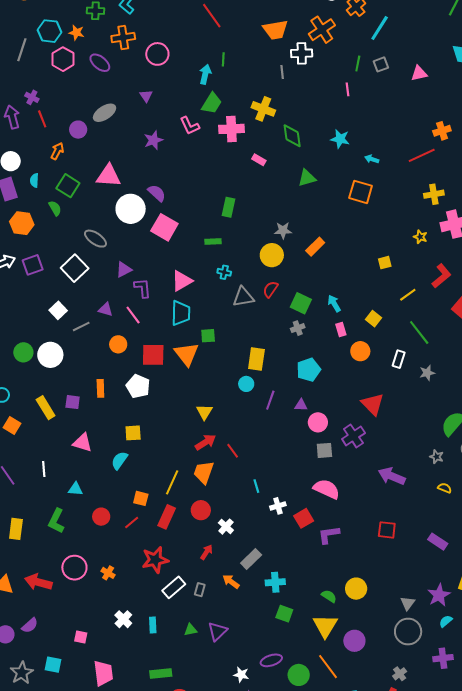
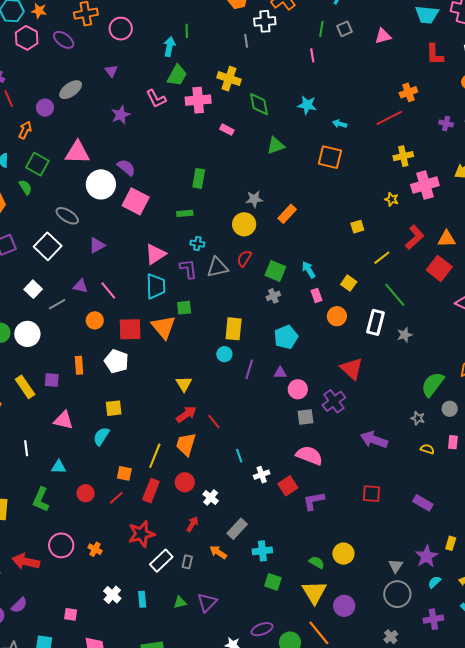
purple L-shape: (143, 288) -> (188, 269), moved
white rectangle: (399, 359) -> (376, 322), size x1.4

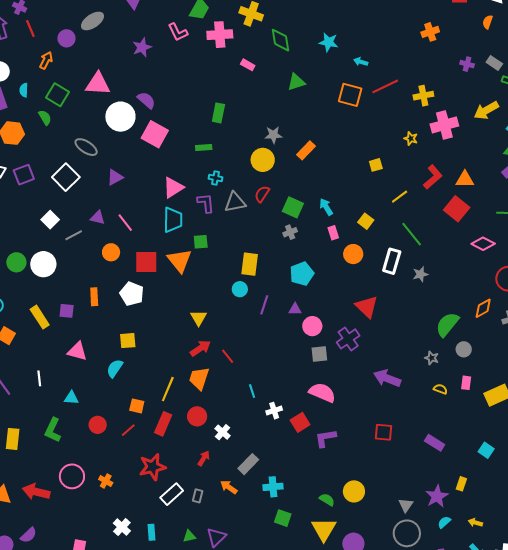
red line: (389, 118) -> (385, 86), moved

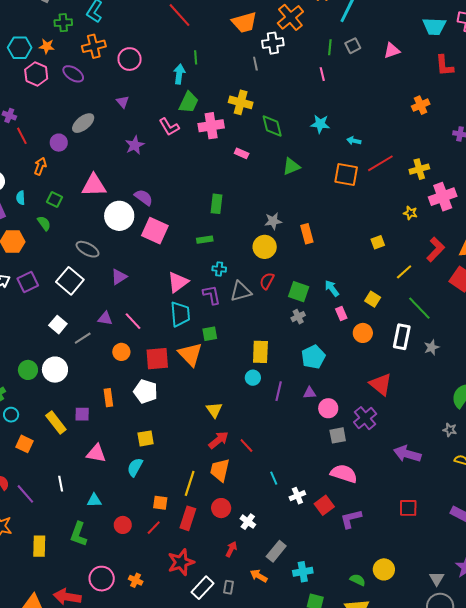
green square: (57, 95) -> (55, 199), size x0.7
orange rectangle: (306, 150) -> (307, 234), turned -54

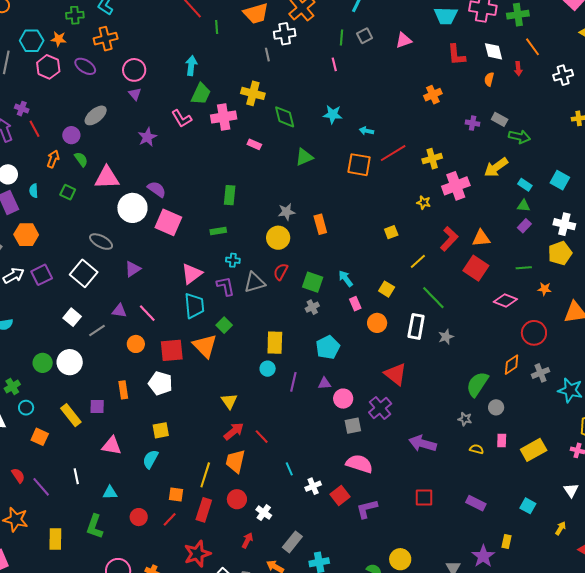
green line: (196, 57) -> (217, 27), moved
pink circle: (130, 59) -> (134, 70), moved
green semicircle: (44, 223) -> (81, 159), moved
green square: (210, 334) -> (224, 325), turned -35

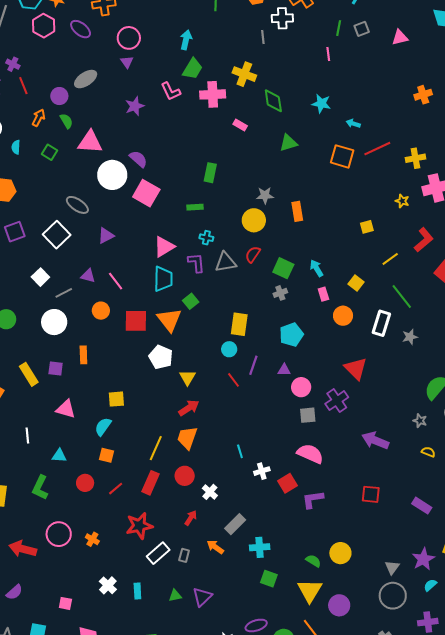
white circle: (70, 362) -> (54, 322), moved
white pentagon: (160, 383) -> (161, 357), moved
red line: (262, 437) -> (233, 380), moved
orange square: (176, 494) -> (107, 455), moved

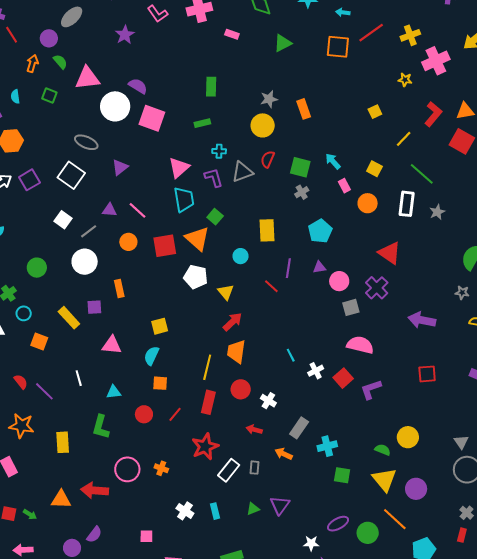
cyan circle: (229, 349) -> (241, 256), moved
red arrow: (191, 518) -> (254, 430), turned -98

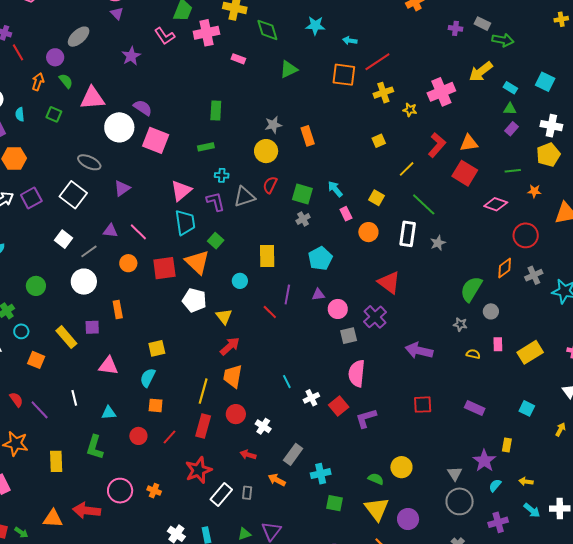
yellow cross: (410, 35) -> (383, 93), moved
pink semicircle: (360, 345) -> (357, 373), turned -100

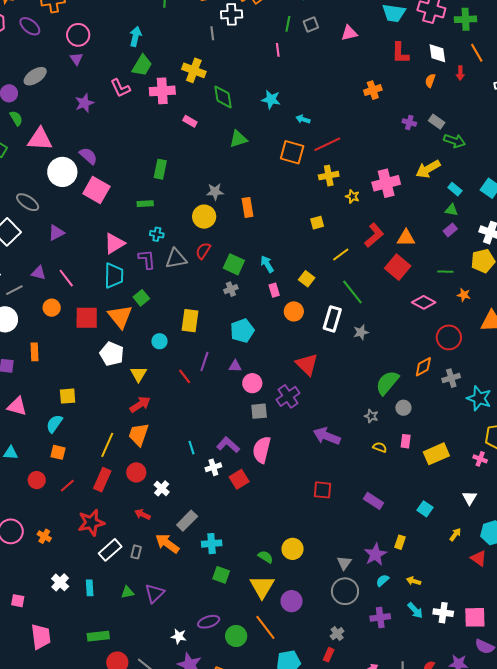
purple L-shape: (366, 418) -> (228, 445), moved, turned 50
orange arrow: (277, 480) -> (167, 543), size x1.4

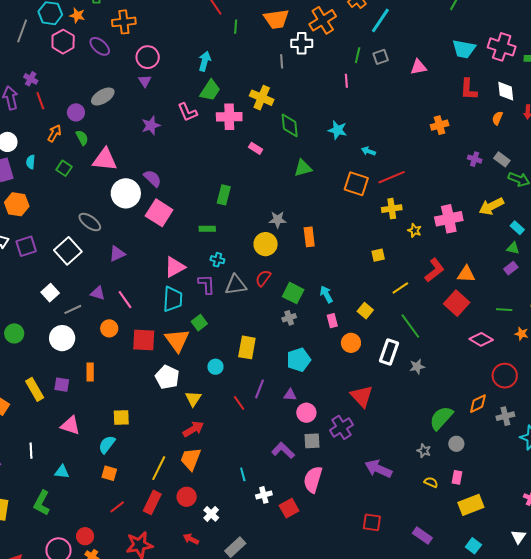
purple L-shape: (228, 445) -> (283, 450), moved
yellow rectangle: (436, 454) -> (471, 505), moved
red circle: (37, 480) -> (85, 536), moved

